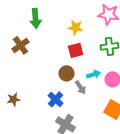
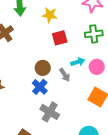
yellow star: (76, 27) -> (50, 15), moved
brown circle: (66, 73) -> (43, 68), moved

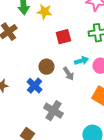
yellow star: (50, 15) -> (44, 12), moved
blue cross: (40, 87) -> (34, 86), moved

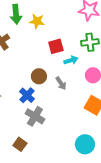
cyan arrow: (81, 61) -> (71, 60), moved
gray cross: (53, 111) -> (35, 116), moved

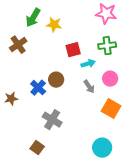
green arrow: (16, 14) -> (33, 18), turned 36
gray arrow: (61, 83) -> (89, 87), moved
blue cross: (27, 95) -> (38, 88), moved

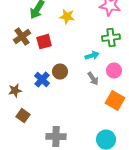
yellow star: (54, 25) -> (67, 17), moved
red square: (73, 50) -> (44, 42), moved
gray cross: (52, 120) -> (56, 137), moved, turned -30
brown square: (37, 148) -> (23, 116), moved

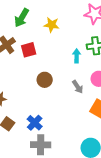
cyan arrow: (92, 56) -> (77, 56), moved, turned -72
blue cross: (42, 80) -> (35, 123), moved

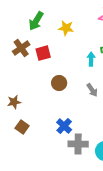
blue cross: (35, 123) -> (64, 126), moved
gray cross: (41, 145) -> (78, 144), moved

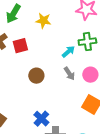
cyan arrow: (91, 59) -> (68, 52), turned 48
gray arrow: (92, 90) -> (69, 74), moved

